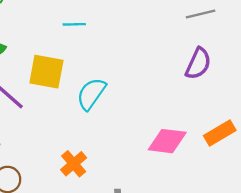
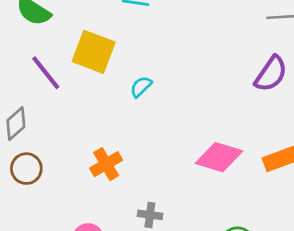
cyan semicircle: (91, 94) -> (141, 87), size x0.6

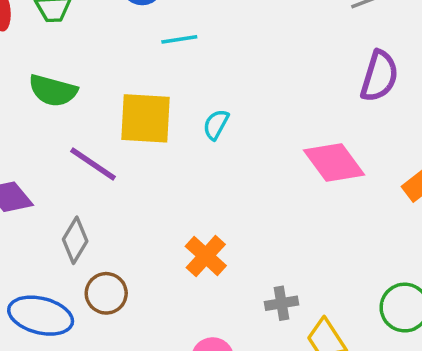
cyan semicircle: (141, 87) -> (216, 124), moved
pink diamond: (219, 157) -> (334, 163), moved, turned 54

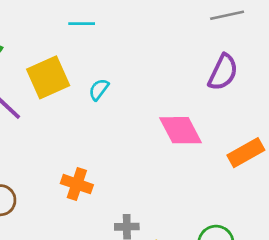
yellow square: (145, 118) -> (48, 77), turned -36
orange cross: (206, 256) -> (77, 184), turned -32

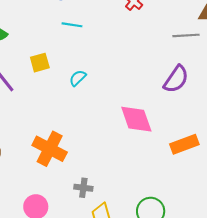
yellow square: (48, 77) -> (40, 63), size x0.6
orange cross: (77, 184) -> (50, 149), size x1.4

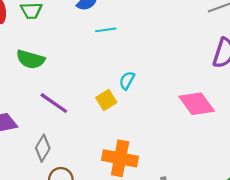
yellow square: (40, 63) -> (106, 100), moved

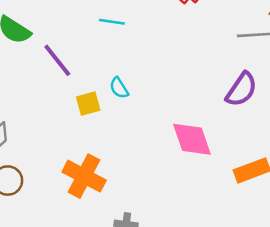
cyan semicircle: (127, 80) -> (119, 88), turned -78
purple line: (54, 103) -> (57, 60), moved

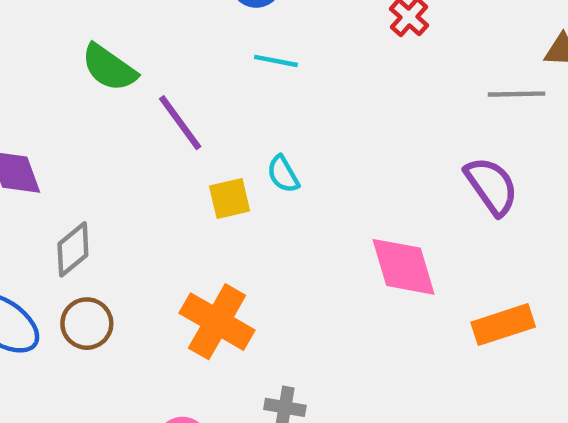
purple semicircle: (241, 89) -> (492, 186), turned -72

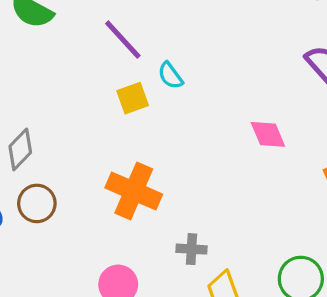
purple line: (180, 123) -> (123, 40), moved
pink diamond: (403, 267) -> (268, 134), size x0.7

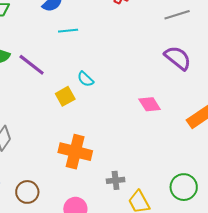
purple line: (123, 40) -> (32, 65), moved
brown circle: (37, 203) -> (27, 192), moved

